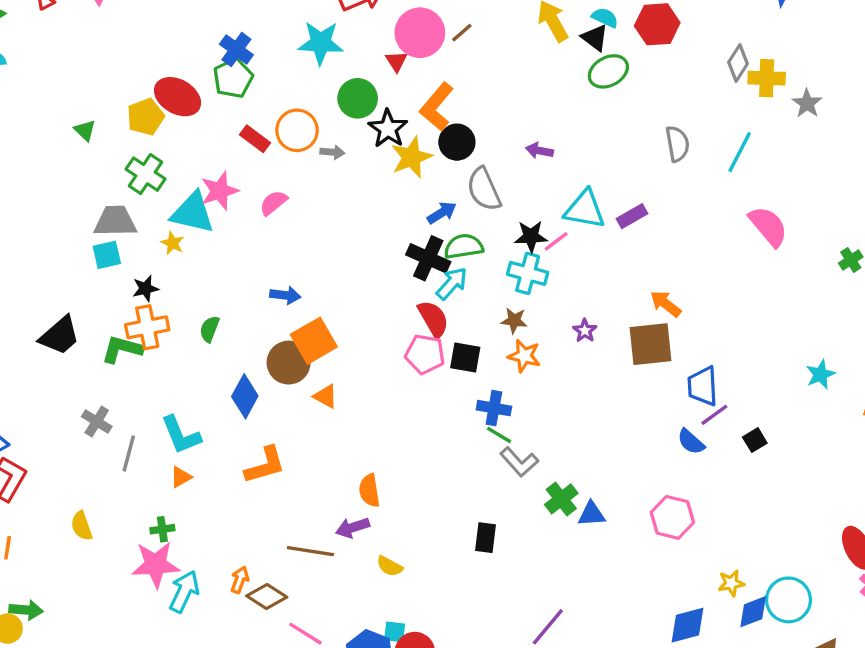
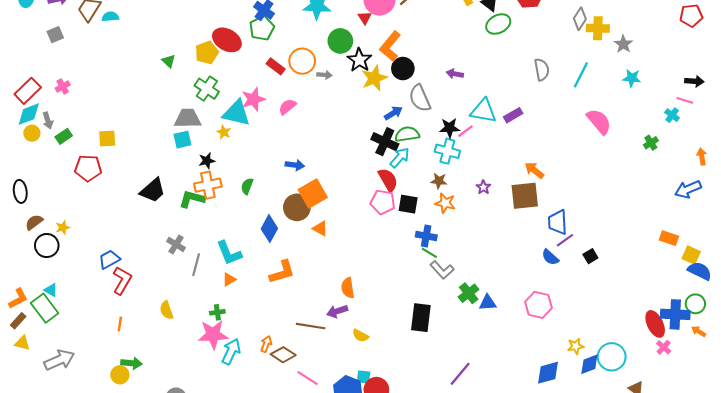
cyan star: (820, 374) -> (632, 78), moved, turned 30
black rectangle: (486, 538) -> (421, 318), size x1.5

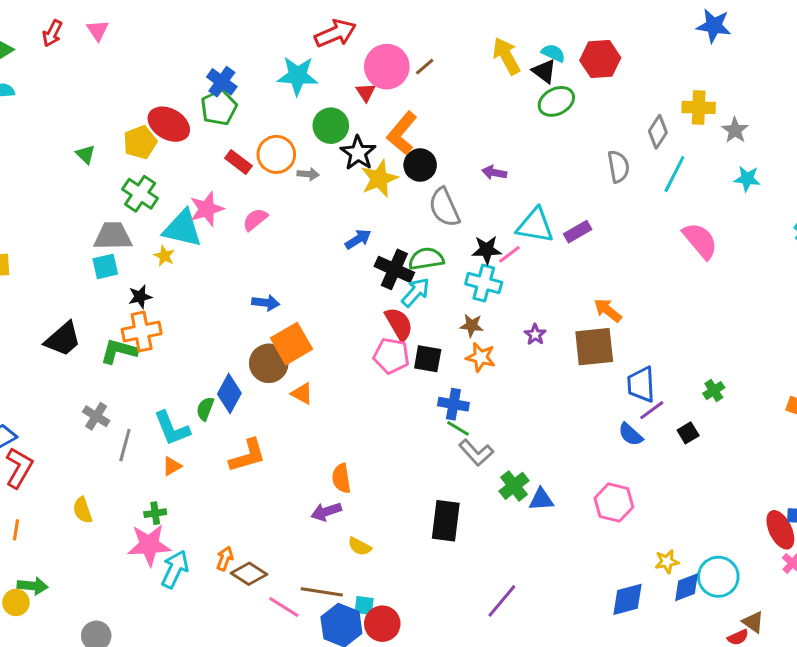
gray diamond: (580, 19) -> (658, 132), moved
blue arrow: (393, 113) -> (358, 239), moved
green cross: (651, 143) -> (714, 391), moved
green semicircle: (247, 186) -> (205, 409), moved
brown line: (311, 326) -> (322, 592), moved

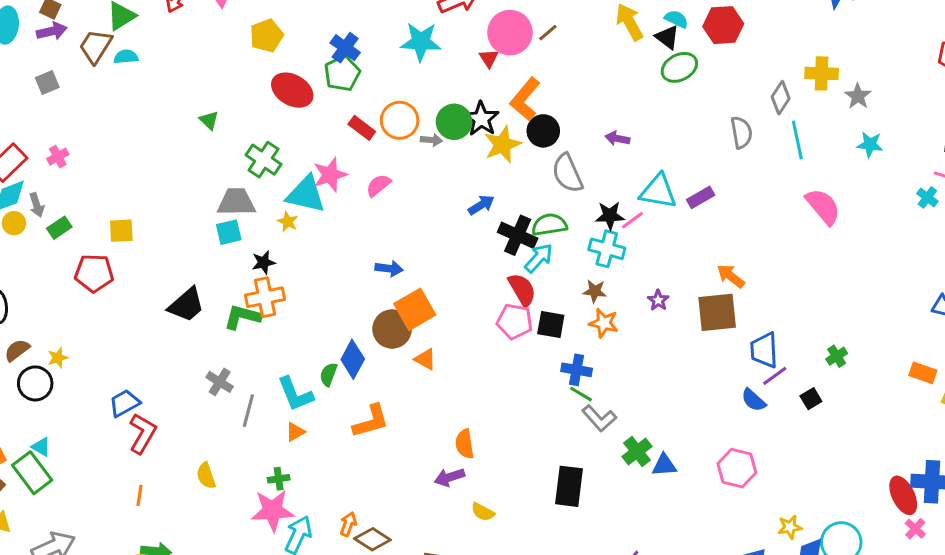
green circle: (331, 126) -> (454, 122), moved
yellow pentagon: (140, 142) -> (267, 36), moved
cyan line: (674, 174) -> (797, 140), turned -39

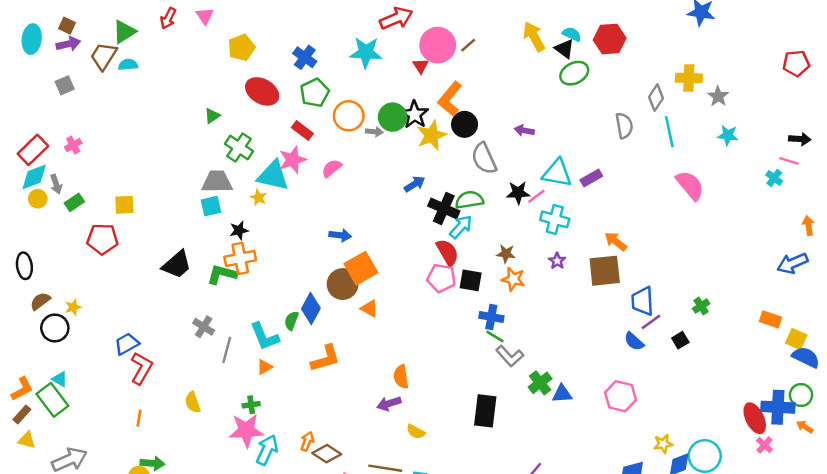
green pentagon: (342, 73) -> (315, 93), moved
green triangle: (209, 120) -> (212, 116), moved, turned 42
red rectangle: (362, 128) -> (302, 130), moved
cyan cross: (607, 249) -> (555, 219), moved

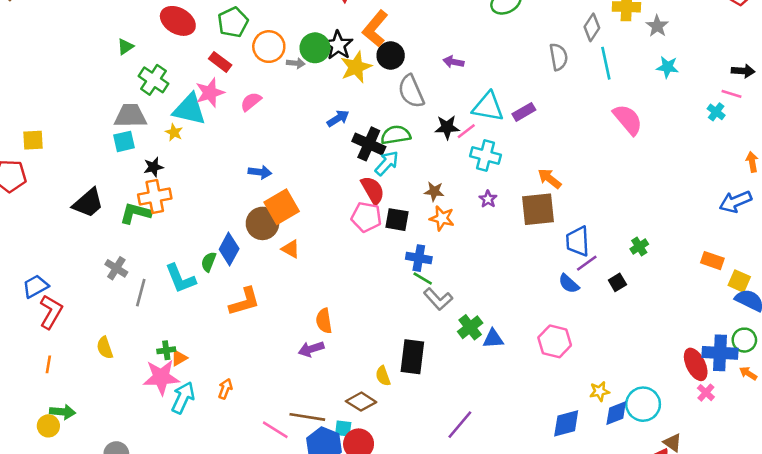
orange triangle: (265, 367) -> (179, 358), moved
yellow semicircle: (416, 432) -> (383, 376), moved, turned 42
brown diamond: (327, 454) -> (361, 402), moved

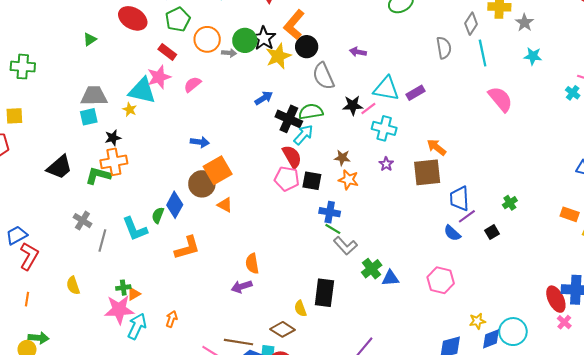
green cross: (153, 80) -> (23, 67), moved, turned -30

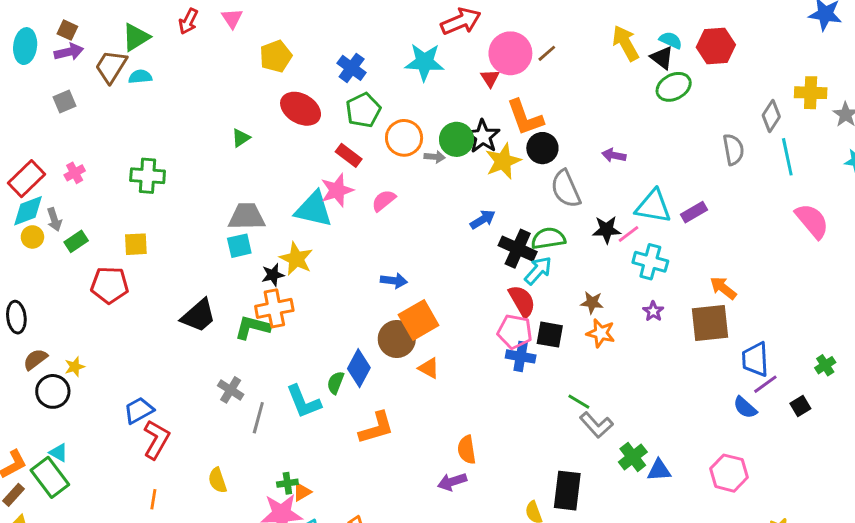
orange L-shape: (294, 25) -> (525, 117), turned -60
yellow star: (130, 110) -> (296, 259), moved, size x1.6
blue cross: (330, 212) -> (521, 356), moved

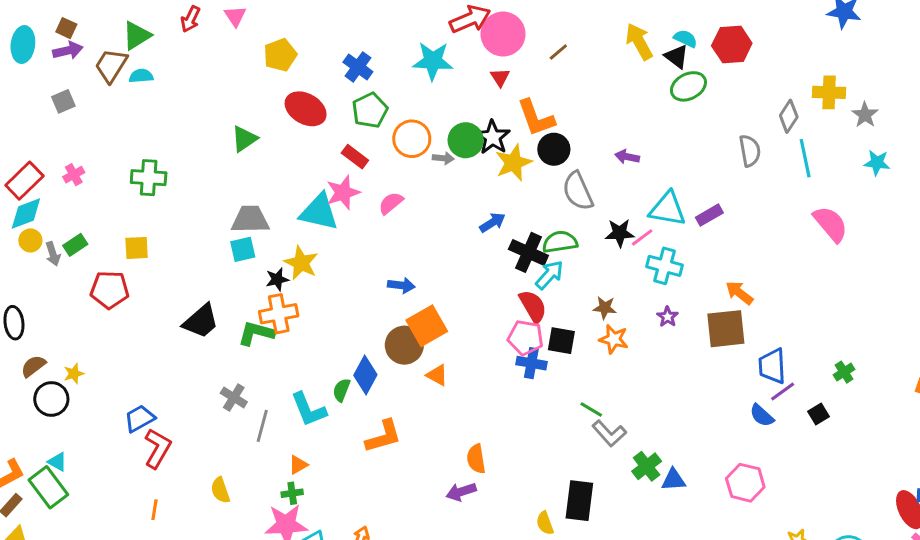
pink circle: (510, 53) -> (503, 34), moved
green triangle: (241, 138) -> (244, 139), size x1.4
gray arrow: (54, 219) -> (53, 254), moved
orange triangle: (302, 492) -> (298, 465), moved

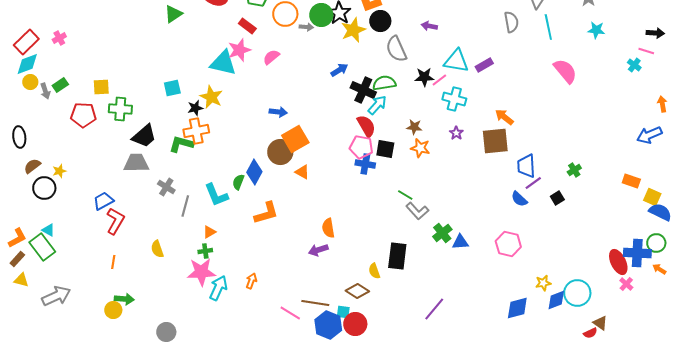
green cross: (149, 178) -> (120, 109), moved
gray trapezoid: (250, 220) -> (136, 163), moved

